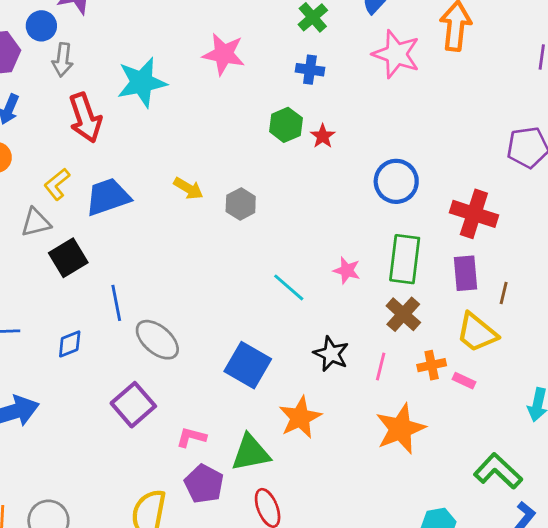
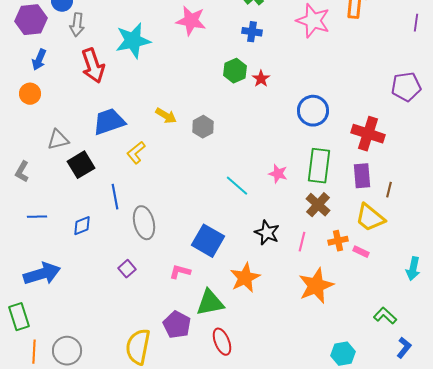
yellow L-shape: (57, 184) -> (136, 153), moved
gray ellipse: (157, 340) -> (144, 223), turned 36
purple square: (133, 405) -> (127, 269), size x0.6
pink L-shape: (191, 437) -> (180, 272), moved
green L-shape: (498, 471) -> (385, 316), size x0.7

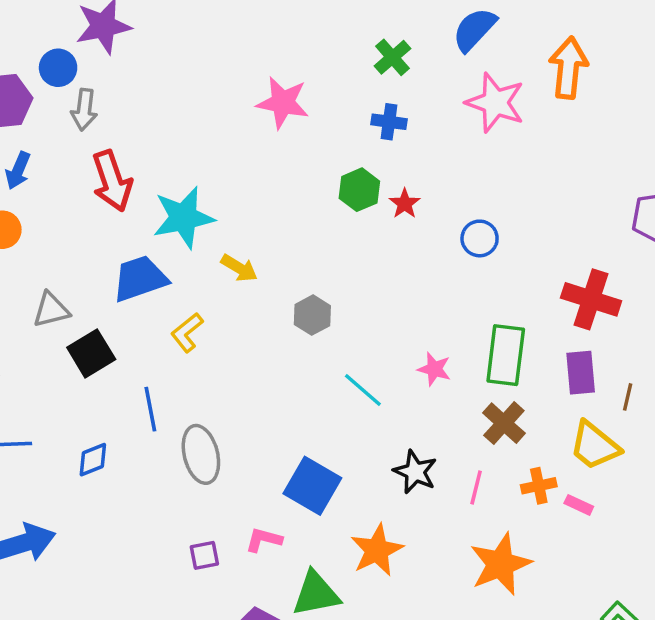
cyan star: (133, 41) -> (183, 218), moved
blue circle: (313, 111) -> (480, 238), moved, size x0.7
gray hexagon: (203, 127) -> (312, 315), moved
purple square: (127, 269) -> (204, 555), moved, turned 30

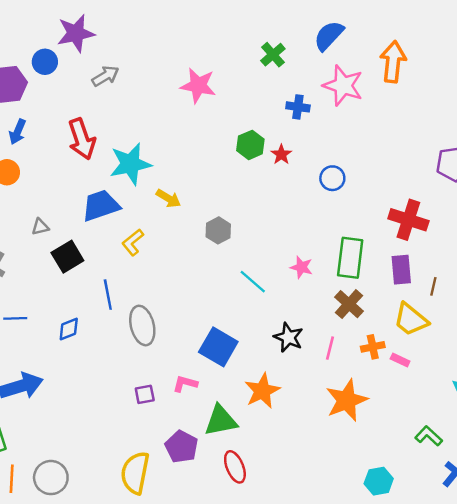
gray arrow: (84, 110) -> (105, 76), moved, turned -128
blue cross: (389, 122) -> (298, 107), moved
gray triangle: (51, 310) -> (40, 227), size x0.7

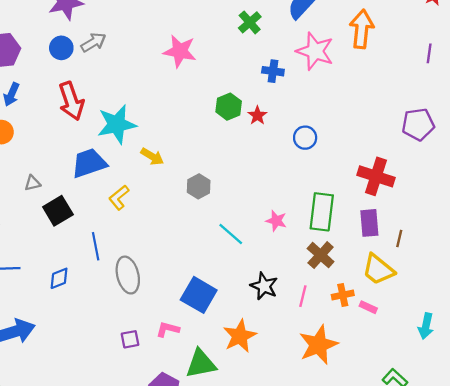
blue circle: (45, 62) -> (61, 48), moved

